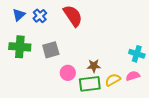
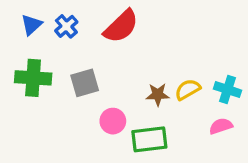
red semicircle: (73, 16) -> (121, 26), turned 80
brown star: (94, 66) -> (158, 94), moved
yellow semicircle: (113, 80) -> (188, 90), moved

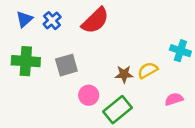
cyan cross: (228, 90) -> (180, 51), moved
green rectangle: (149, 139) -> (118, 110), turned -32

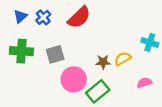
pink circle: (89, 95) -> (74, 79), size x1.5

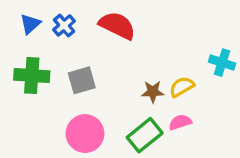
red semicircle: (79, 17) -> (117, 25), turned -110
pink circle: (74, 79) -> (85, 134), moved
pink semicircle: (144, 83) -> (180, 122), moved

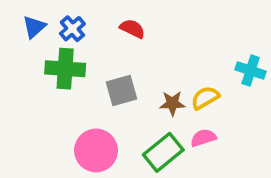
red semicircle: (117, 25) -> (132, 29), size x0.6
green cross: (32, 75) -> (65, 69), moved
gray square: (82, 80) -> (121, 90), moved

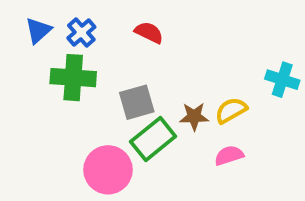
green rectangle: (163, 152) -> (153, 139), moved

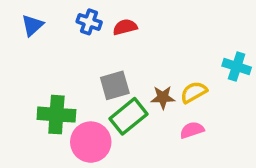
blue cross: (81, 32) -> (89, 22), moved, turned -30
red semicircle: (149, 32) -> (125, 27), turned -40
green cross: (73, 78) -> (56, 115), moved

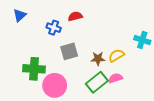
blue cross: (89, 22) -> (54, 28), moved
green rectangle: (128, 116) -> (97, 82), moved

